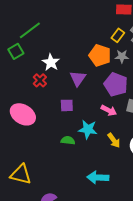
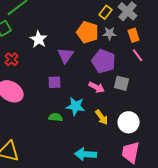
red cross: (40, 80) -> (12, 59), moved

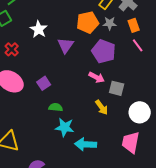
orange pentagon: (88, 32) -> (88, 22), turned -30
purple square: (55, 82) -> (44, 83), moved, turned -32
gray square: (122, 83) -> (117, 88), moved
cyan star: (76, 106) -> (65, 127), moved
white circle: (129, 122) -> (140, 112), moved

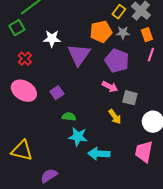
white star: (39, 29) -> (52, 39), turned -30
purple triangle: (66, 45) -> (79, 55), size x1.4
pink line: (138, 45) -> (151, 55), turned 56

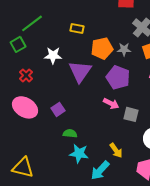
yellow rectangle: (119, 12) -> (77, 28), moved, turned 64
yellow arrow: (115, 117) -> (116, 150), moved
cyan arrow: (99, 154) -> (100, 170), turned -50

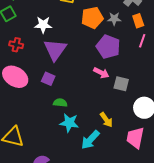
purple triangle: (80, 71) -> (55, 50), moved
red cross: (26, 75) -> (16, 45), turned -32
purple square: (58, 109) -> (48, 79), turned -32

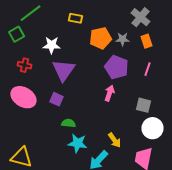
pink line: (142, 41) -> (148, 69), moved
pink arrow: (101, 73) -> (110, 93), turned -98
gray square: (121, 84) -> (144, 105), moved

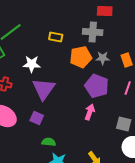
gray cross: (140, 17) -> (93, 32), moved, turned -36

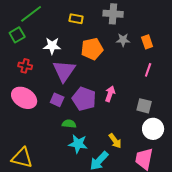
orange pentagon: (81, 57) -> (92, 49), moved
purple pentagon: (97, 86) -> (84, 99), moved

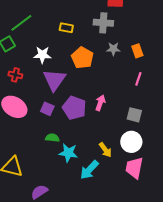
orange pentagon: (92, 49) -> (82, 58), turned -30
green semicircle: (69, 124) -> (52, 138), moved
white circle: (153, 129) -> (131, 142), moved

